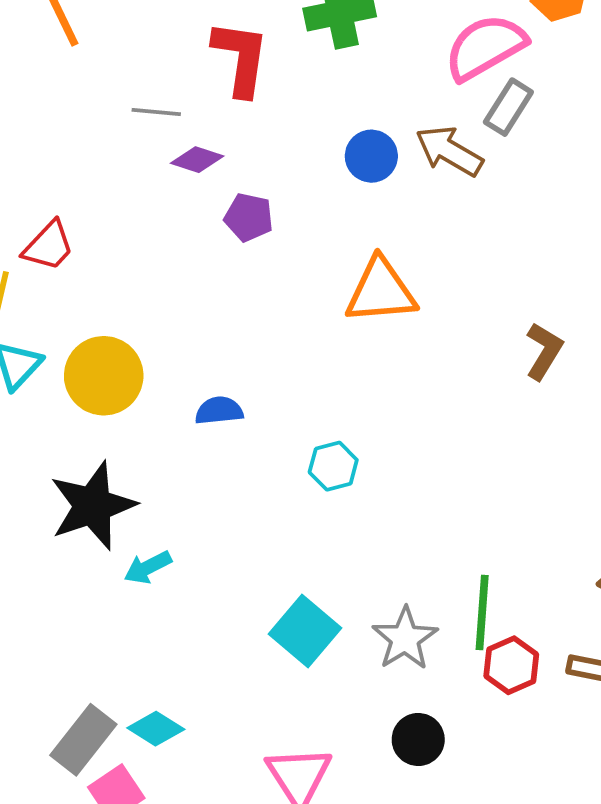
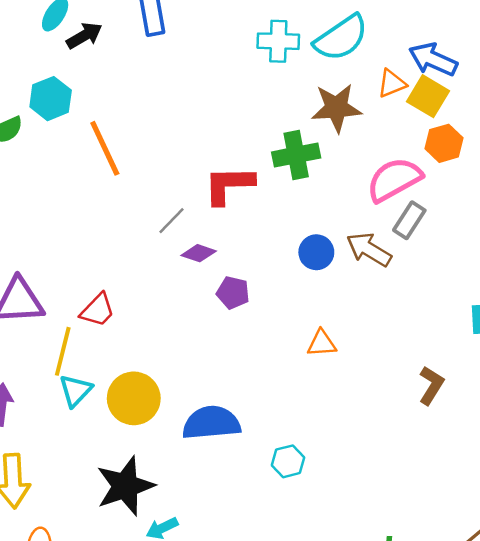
red L-shape: (241, 58) -> (229, 185), turned -100
gray line: (156, 112) -> (171, 221), turned -52
orange triangle: (381, 291) -> (322, 343), size x0.6
blue semicircle: (219, 411) -> (211, 423), size x1.8

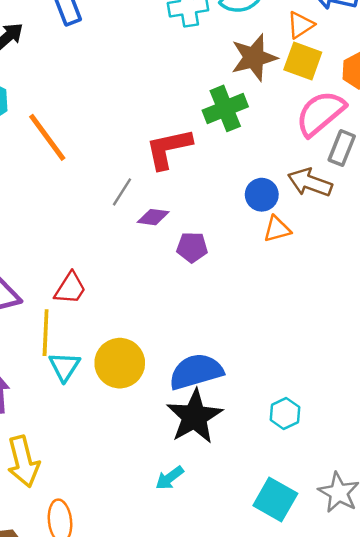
yellow square: (428, 96) -> (303, 61), moved
orange triangle: (322, 343) -> (277, 229), moved
cyan hexagon: (288, 461) -> (285, 413), moved
black star: (125, 486) -> (194, 417), moved

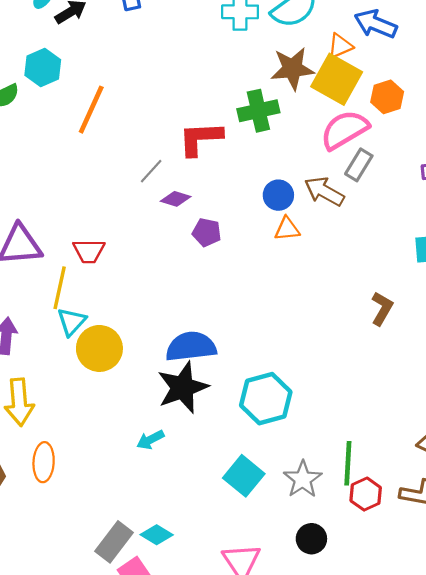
yellow square: (303, 61) -> (337, 79), size x1.4
orange line: (47, 137) -> (91, 110), turned 51
red trapezoid: (70, 288) -> (89, 251), turned 48
yellow circle: (120, 363) -> (99, 348), moved
cyan hexagon: (285, 413) -> (266, 399), size x1.8

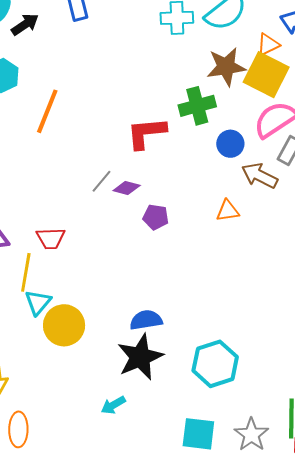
gray line: (151, 171) -> (102, 181), moved
blue circle: (278, 195) -> (230, 144), moved
blue semicircle: (191, 347) -> (146, 320), size x0.7
cyan square: (244, 476) -> (198, 434), turned -30

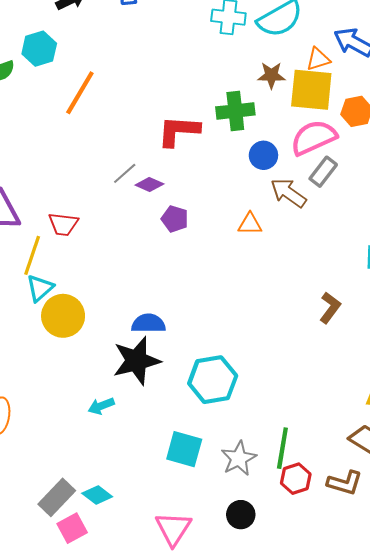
brown star: (226, 67) -> (271, 75), size x0.7
yellow square: (266, 75) -> (311, 90), turned -30

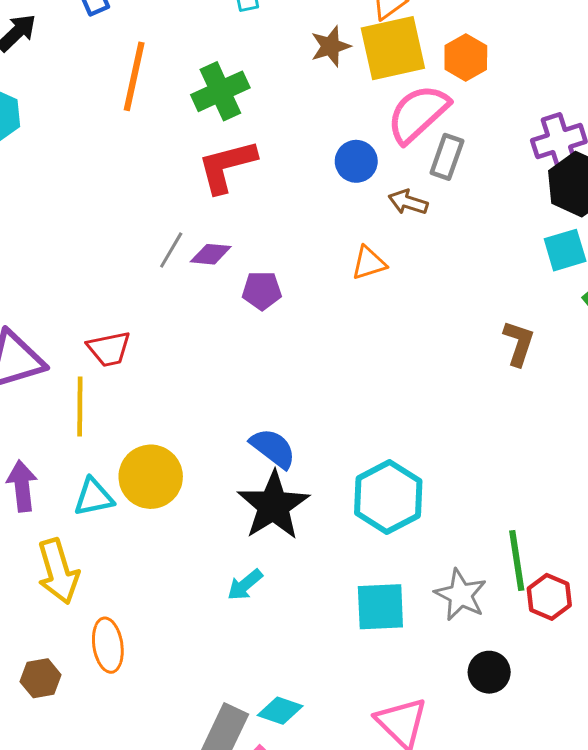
orange line: (80, 93) -> (134, 76), moved
green cross: (235, 111) -> (220, 91), moved
brown arrow: (288, 193) -> (408, 202), size x0.7
cyan triangle: (40, 288) -> (94, 497), moved, turned 48
blue semicircle: (148, 323) -> (273, 448), turned 56

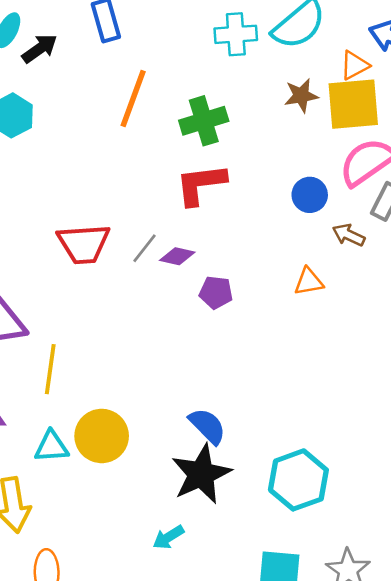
red trapezoid: (109, 349) -> (84, 244), moved, size x1.4

